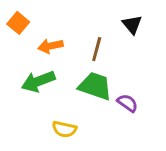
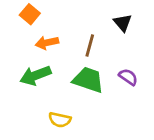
orange square: (18, 23) -> (30, 14), moved
purple semicircle: (127, 103) -> (128, 77), moved

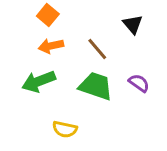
orange square: (30, 14) -> (48, 15), moved
brown line: (90, 46) -> (97, 49), turned -55

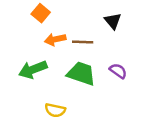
orange arrow: (51, 46) -> (55, 39), moved
brown line: (97, 49) -> (83, 42), turned -48

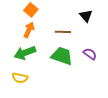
orange arrow: (55, 39) -> (29, 30), moved, turned 126
yellow semicircle: (55, 110) -> (20, 78), moved

